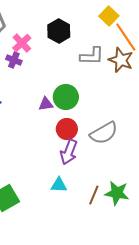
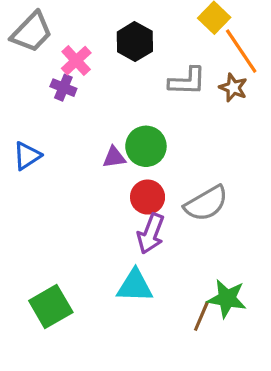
brown star: (121, 60) -> (233, 88), size x0.7
cyan triangle: (59, 185) -> (135, 286), size x1.4
brown line: (94, 195) -> (201, 316), moved

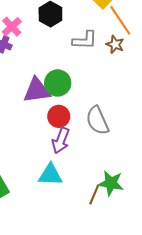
purple triangle: (114, 157) -> (37, 90), size x1.8
gray semicircle: (206, 203) -> (97, 121), turned 96

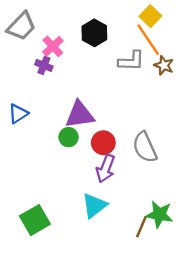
orange line: (120, 20) -> (148, 40), moved
green circle: (58, 83) -> (69, 137), moved, size x0.7
cyan triangle: (50, 175) -> (94, 205), turned -40

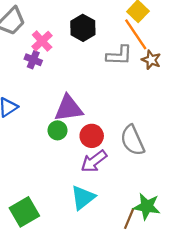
purple arrow: (106, 169) -> (94, 161), turned 32

